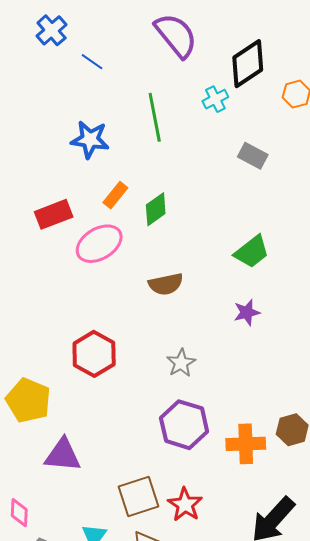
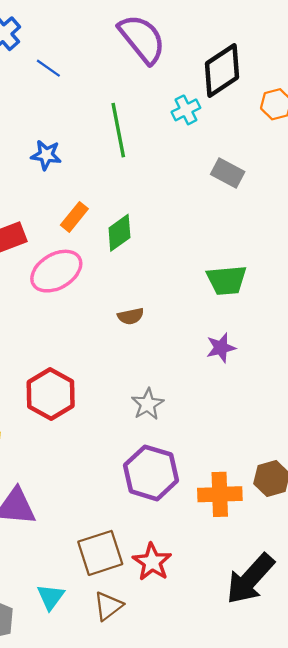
blue star: (90, 140) -> (46, 155), size x0.7
green trapezoid: (252, 252) -> (227, 280), turned 33
brown semicircle: (166, 284) -> (131, 316), size x0.7

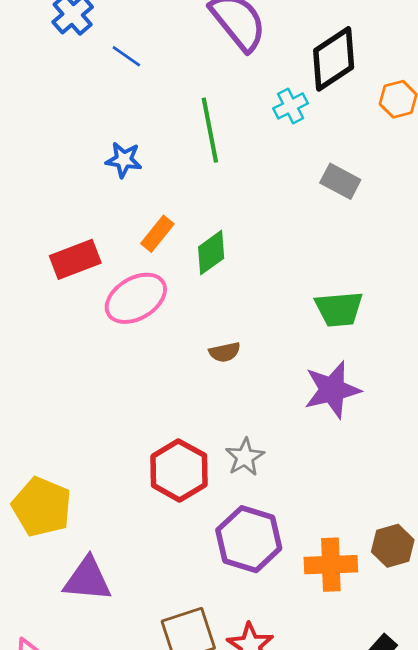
purple star: (221, 348) -> (332, 390), size x1.6
red hexagon: (51, 394) -> (179, 470), moved

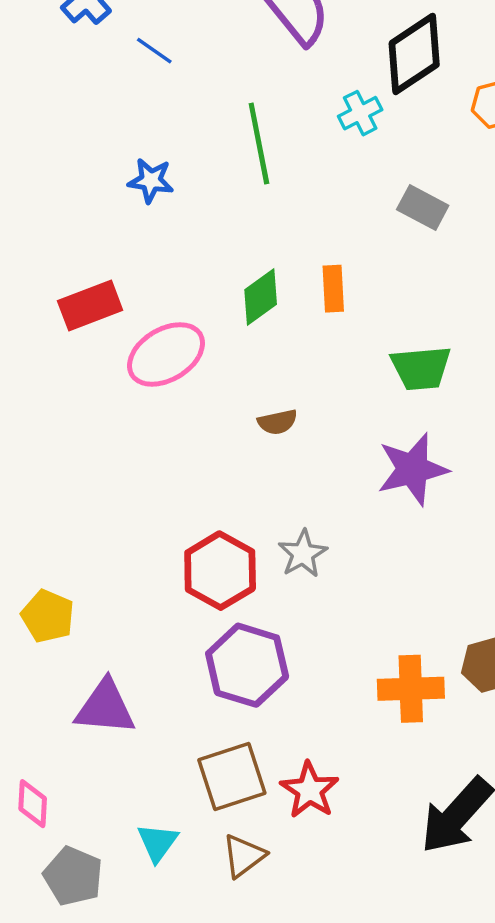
orange rectangle: (157, 234) -> (333, 289), moved, turned -42
yellow pentagon: (42, 507) -> (48, 616), size x0.7
purple hexagon: (249, 539) -> (247, 665), moved

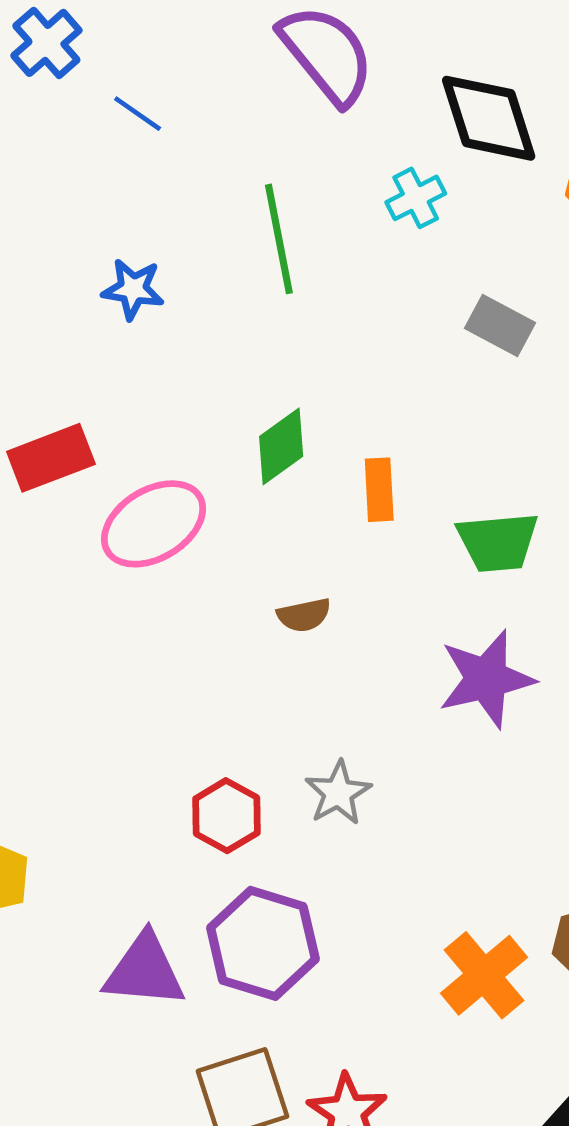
black diamond: (414, 54) -> (489, 118), turned -74
orange rectangle: (333, 289) -> (379, 490), moved
red hexagon: (220, 571) -> (226, 816), size x0.7
orange cross: (411, 689) -> (484, 975), turned -38
purple triangle: (105, 707) -> (144, 971), moved

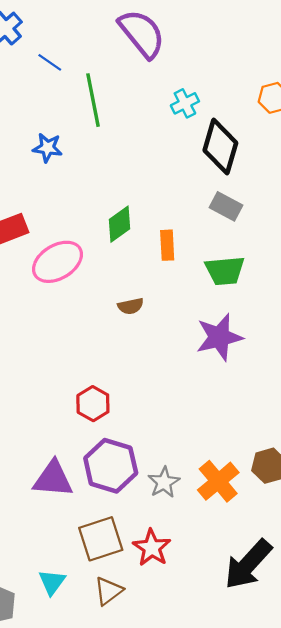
black diamond: (489, 118) -> (220, 147), moved, turned 34
green line: (279, 239) -> (93, 100), moved
gray rectangle: (500, 326) -> (226, 206), moved
gray star: (338, 793) -> (164, 482), moved

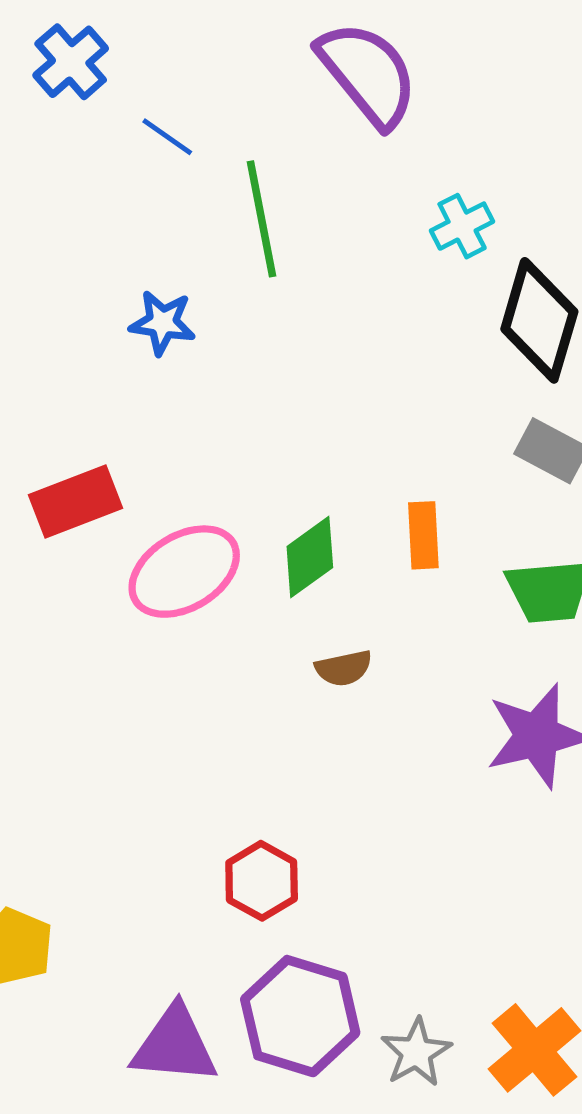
green diamond: (120, 224) -> (310, 557), moved

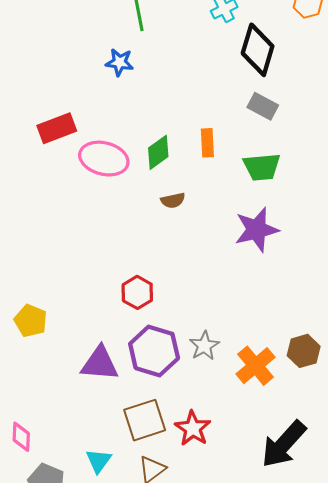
blue star: (162, 323) -> (120, 62), moved
pink ellipse: (184, 572) -> (104, 159), turned 45
gray star: (416, 1052) -> (204, 346), moved

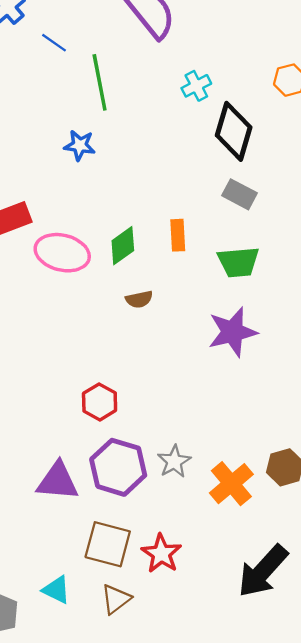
brown square: (145, 420) -> (108, 544), turned 33
cyan triangle: (99, 461) -> (56, 590), turned -40

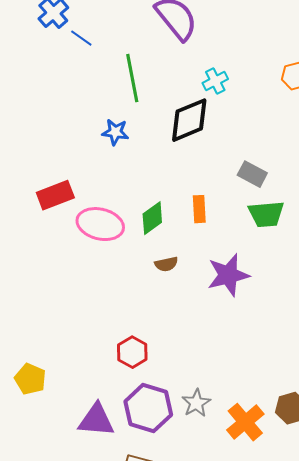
blue line: (54, 43) -> (81, 38), moved
black diamond: (234, 131) -> (189, 120), moved, turned 51
green trapezoid: (238, 262) -> (266, 214), moved
purple star: (232, 332) -> (228, 275), moved

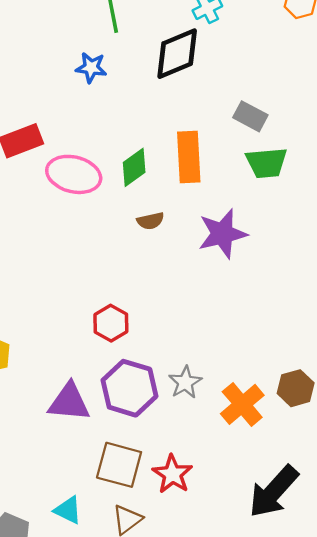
orange rectangle: (199, 209) -> (189, 157), size x1.6

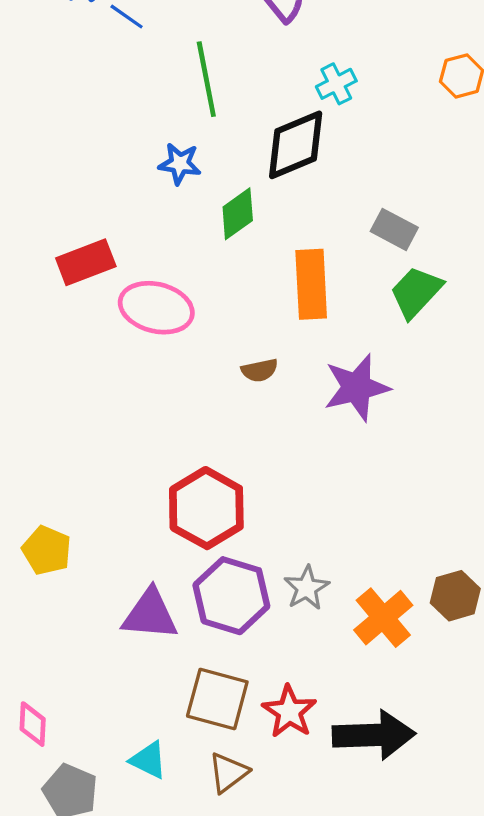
green trapezoid: (267, 163) -> (416, 292), turned 138
green diamond: (134, 167) -> (238, 214), moved
red hexagon: (111, 323) -> (206, 508), size x1.6
black arrow: (274, 492) -> (374, 735), moved, turned -134

